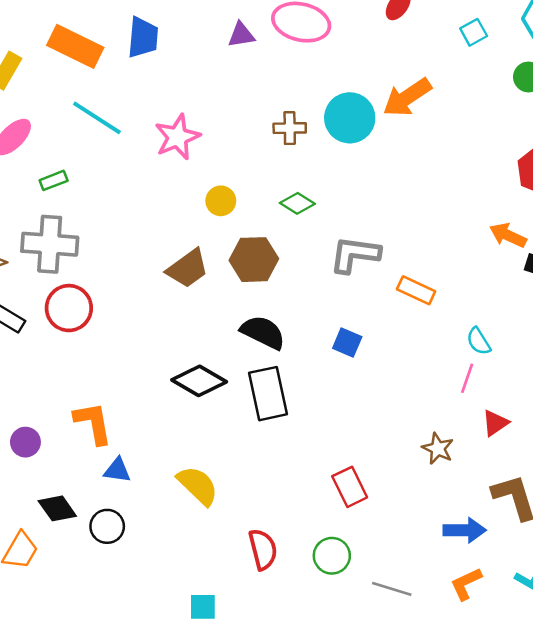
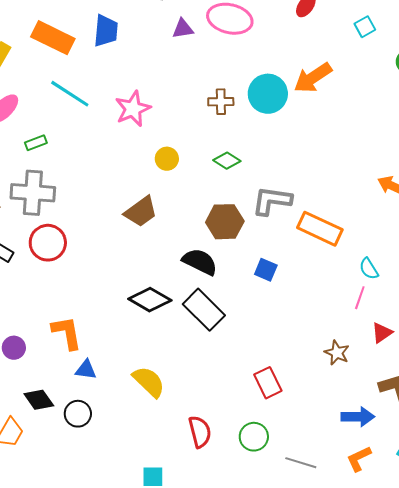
brown hexagon: (254, 260) -> (225, 222), moved
orange rectangle: (416, 290) -> (320, 229), size x1.5
black rectangle: (268, 394) -> (204, 310), turned -33

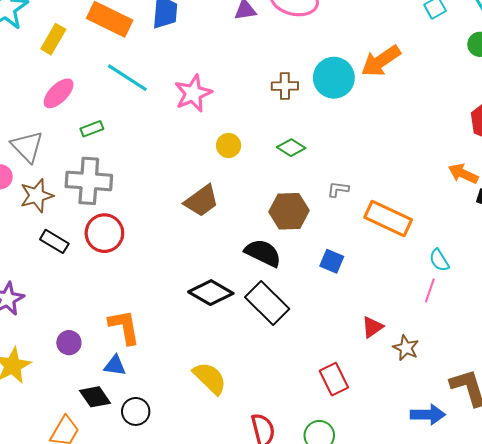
gray L-shape: (272, 201) -> (338, 189), size x0.5
red triangle: (382, 333) -> (372, 327), moved
blue triangle: (86, 370) -> (115, 366), moved

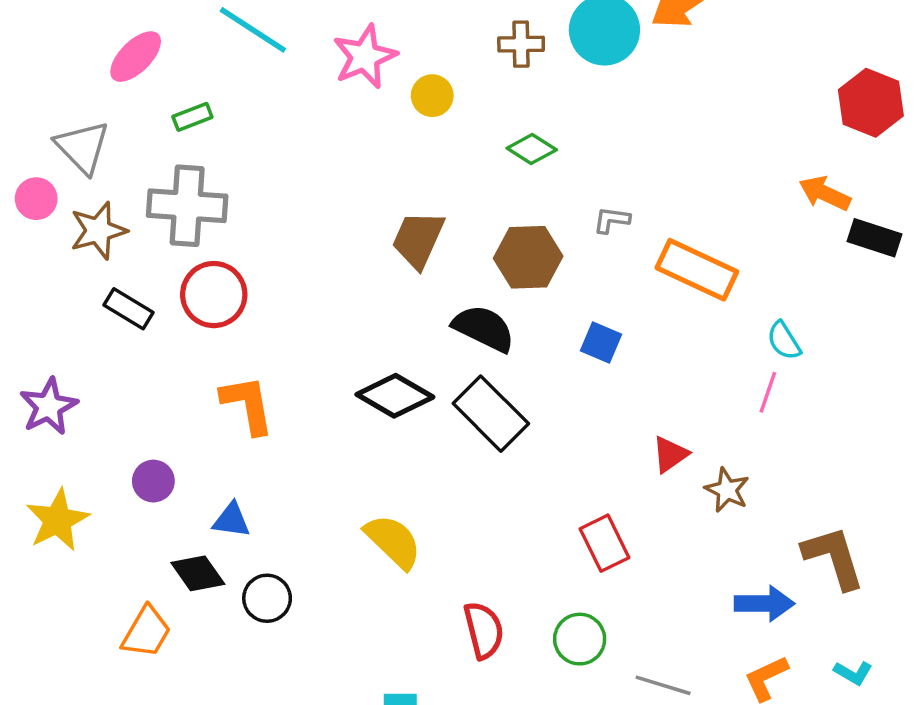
yellow circle: (229, 145) -> (432, 96), moved
brown trapezoid: (201, 201) -> (418, 239), moved, turned 150
orange L-shape: (124, 327) -> (248, 405), moved

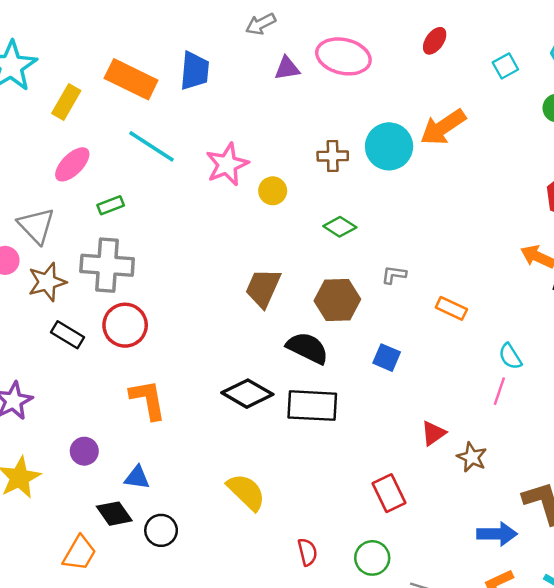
orange rectangle: (697, 270) -> (451, 308), size x0.6
black rectangle: (491, 414) -> (312, 406), turned -42
red semicircle: (484, 630) -> (307, 552), size x0.7

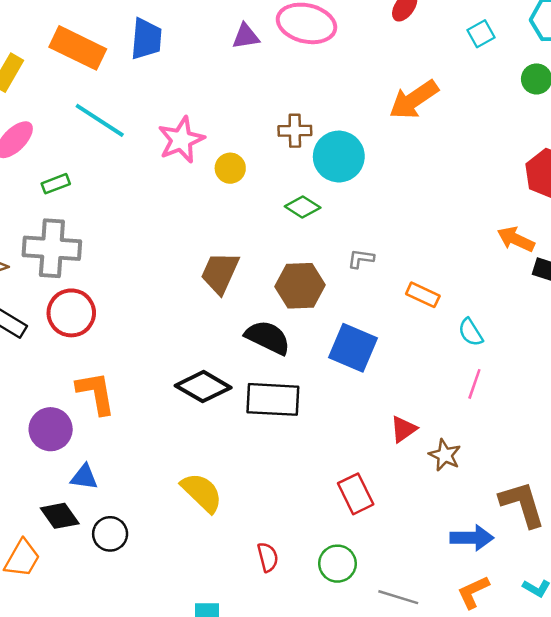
cyan circle: (389, 146) -> (339, 157), moved
cyan semicircle: (510, 356) -> (471, 332), moved
blue square: (387, 358) -> (353, 348), size x1.6
purple circle: (84, 451) -> (51, 429), moved, size x1.4

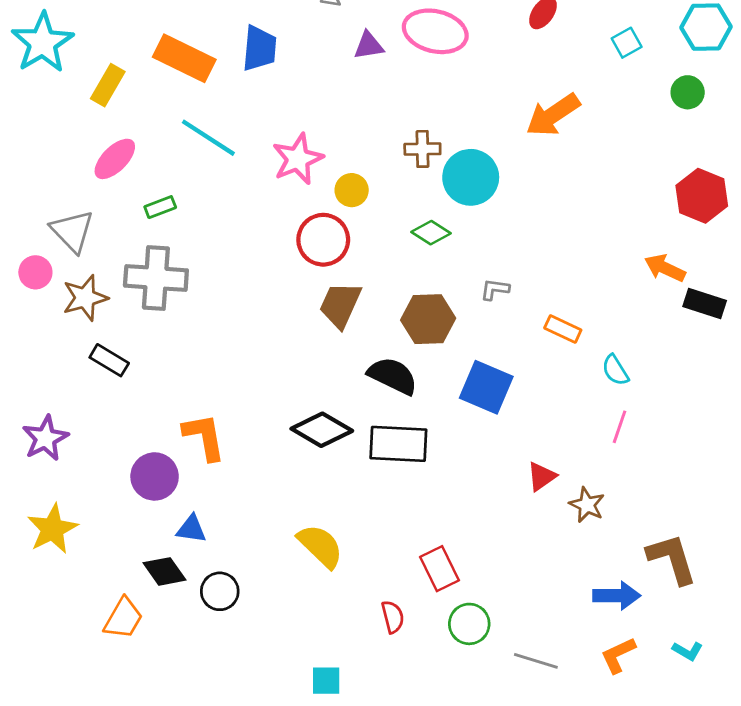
red circle: (71, 313) -> (323, 240), moved
red rectangle: (356, 494) -> (439, 569), moved

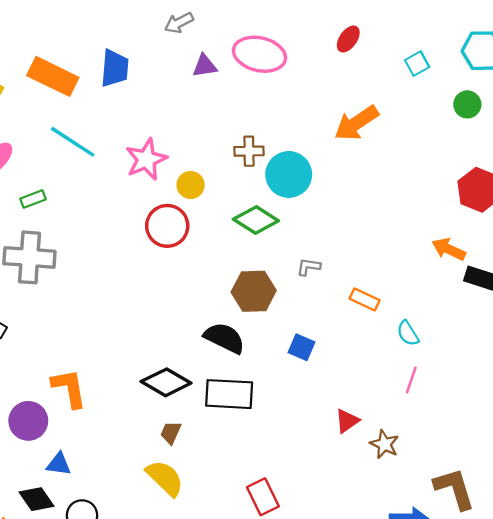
green diamond: (431, 233) -> (256, 220), size x1.4
brown trapezoid: (340, 305) -> (171, 433), moved, size x0.6
blue square: (486, 387) -> (302, 347), size x0.6

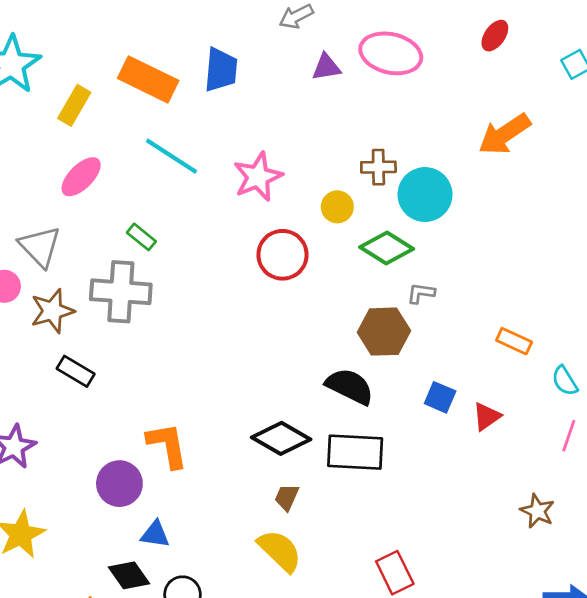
yellow circle: (191, 185) -> (337, 207), moved
green rectangle: (33, 199) -> (141, 237), moved, turned 60
gray L-shape: (309, 267) -> (421, 293), moved
red triangle: (347, 421) -> (487, 416), moved

